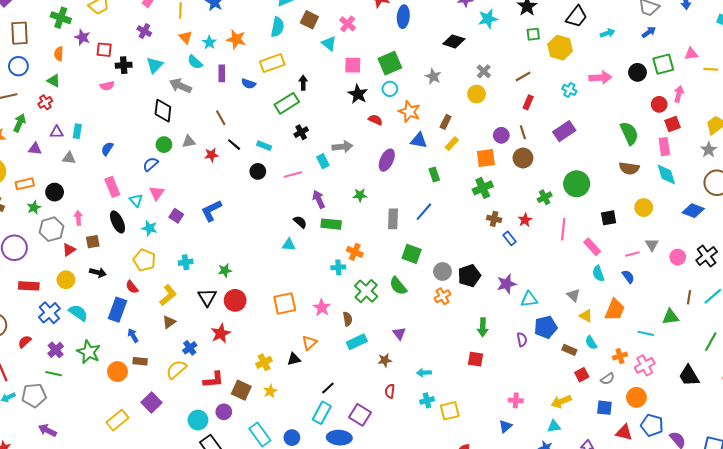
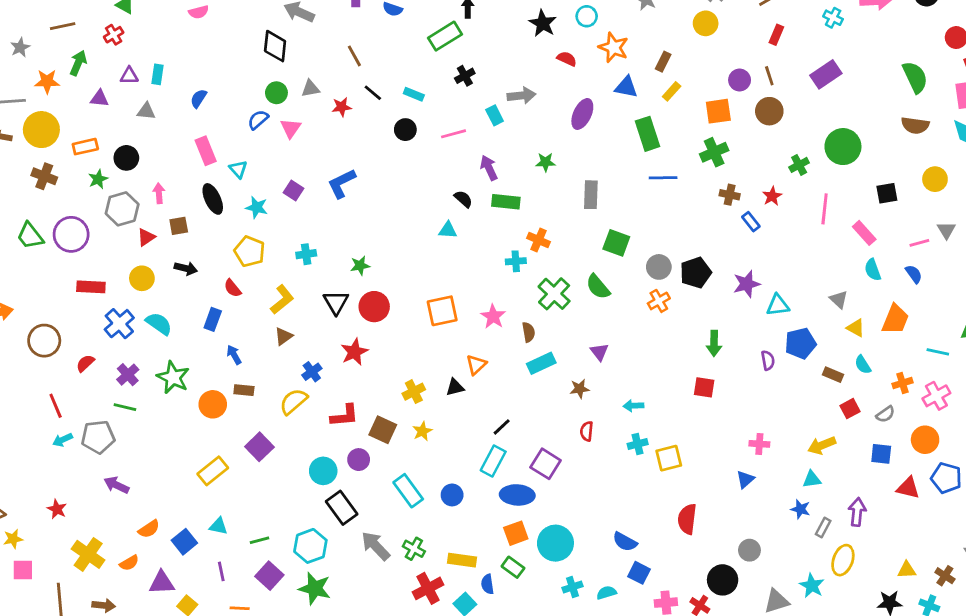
green rectangle: (434, 175) -> (648, 134), size x1.6
pink triangle: (157, 193) -> (291, 128), moved
blue line: (424, 212) -> (663, 178), moved, turned 48
blue rectangle: (118, 310) -> (213, 319), size x0.7

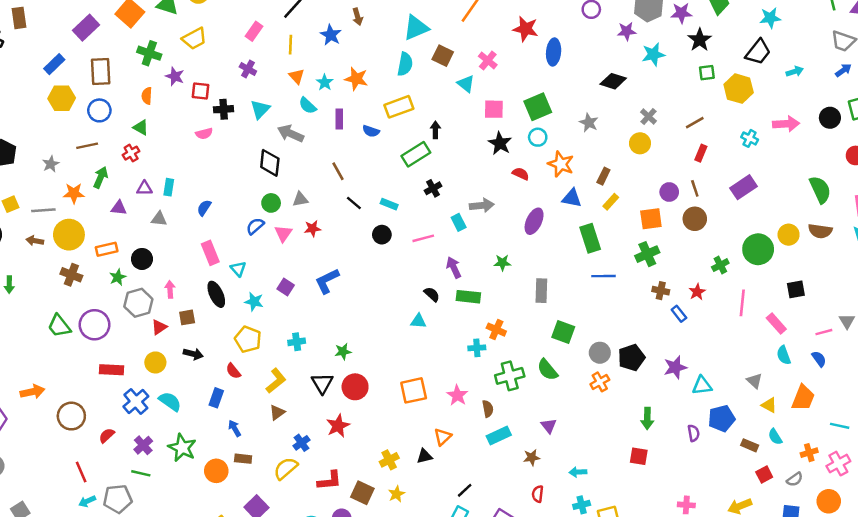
red star: (342, 107) -> (312, 229), moved
yellow circle: (935, 179) -> (789, 235), moved
green cross: (554, 294) -> (510, 376), turned 32

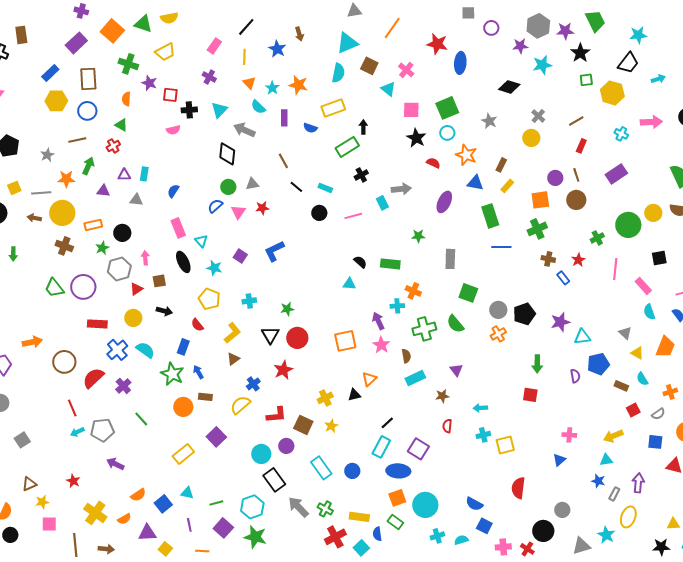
purple arrow: (454, 267) -> (378, 321), moved
red semicircle: (107, 436) -> (93, 378), size x1.6
green star: (182, 448) -> (172, 374), moved
green line: (141, 473) -> (141, 419), moved, turned 35

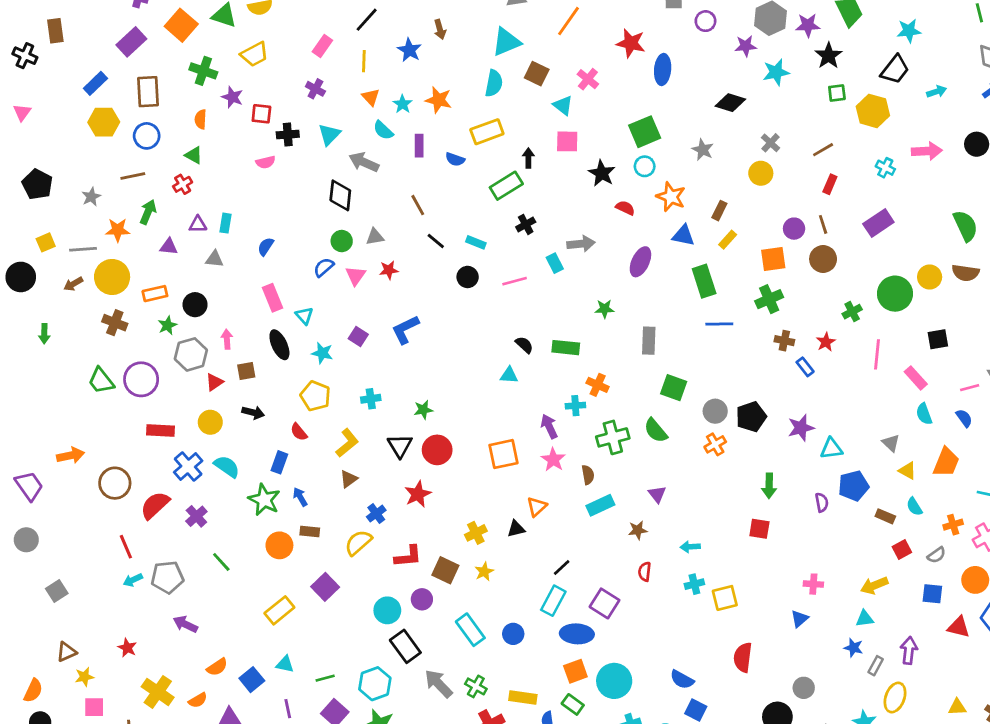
pink square: (411, 110) -> (567, 141), moved
brown arrow: (34, 218) -> (73, 284), turned -40

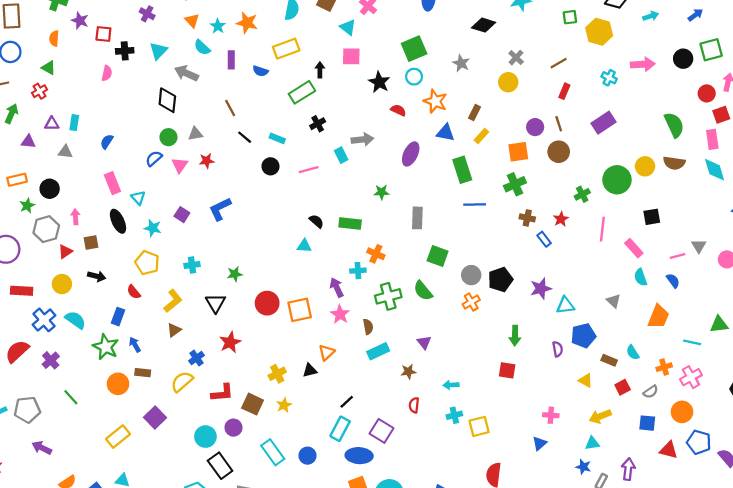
pink semicircle: (266, 162) -> (107, 73), turned -64
red circle: (437, 450) -> (267, 303), moved
yellow triangle: (907, 471) -> (586, 380), moved

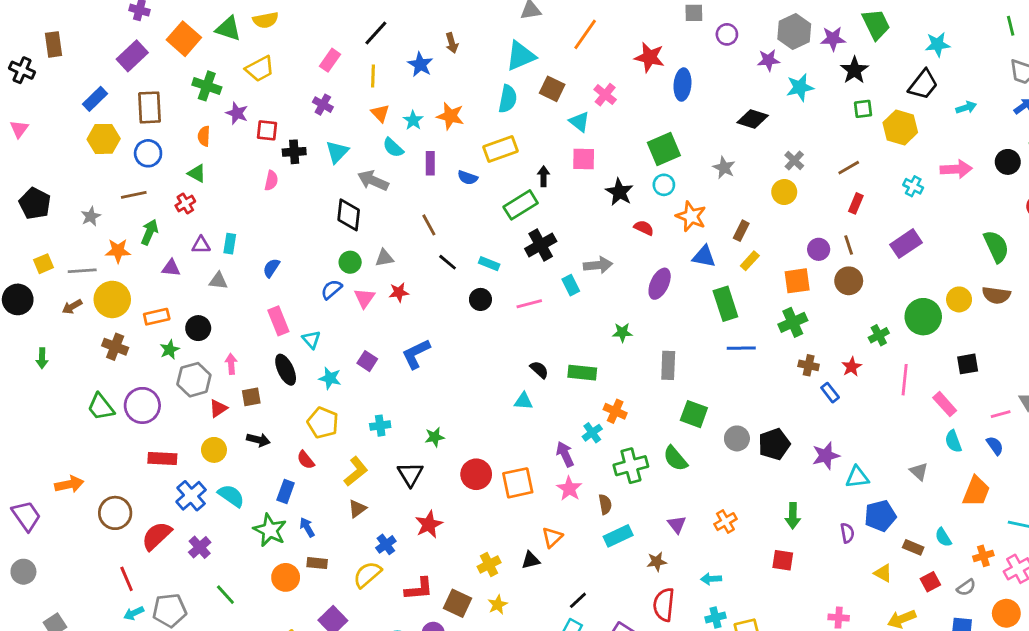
black cross: (318, 124) -> (541, 245), size x1.5
cyan cross: (358, 271) -> (592, 433), turned -32
orange cross: (471, 302) -> (725, 522), moved
red semicircle: (414, 405) -> (664, 605), size x1.6

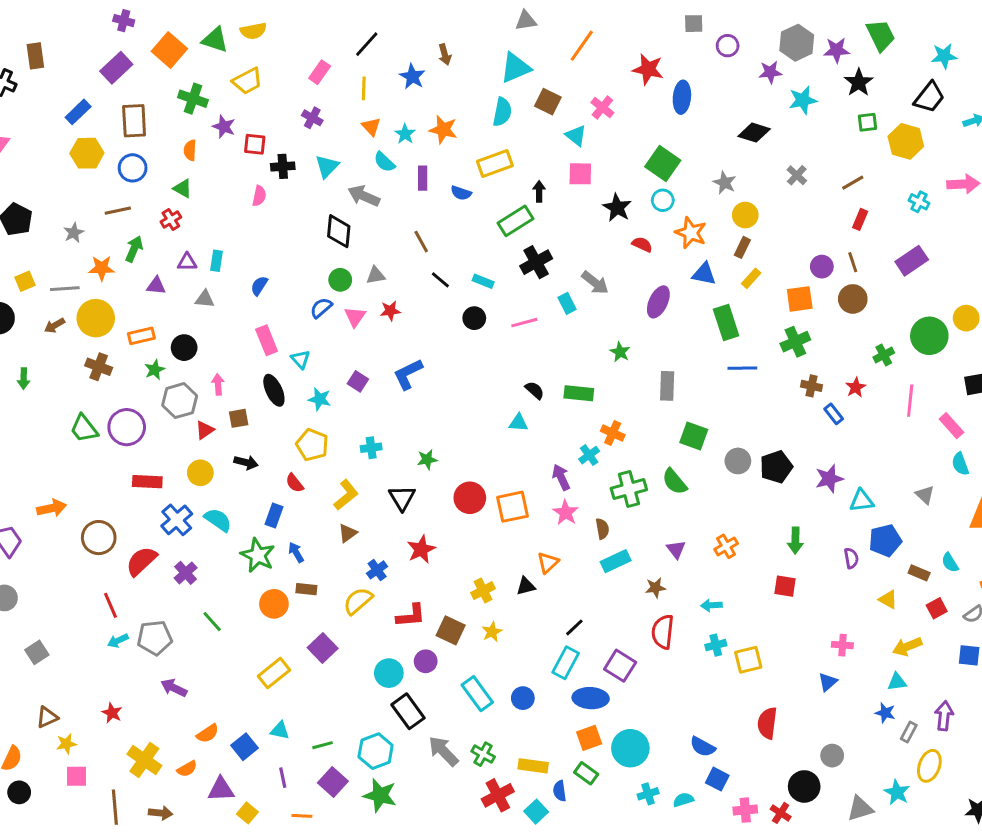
green square: (664, 149) -> (663, 163), turned -32
yellow circle: (784, 192) -> (745, 215), moved
gray arrow: (598, 265) -> (595, 283), turned 44
green star: (622, 332) -> (620, 352), turned 30

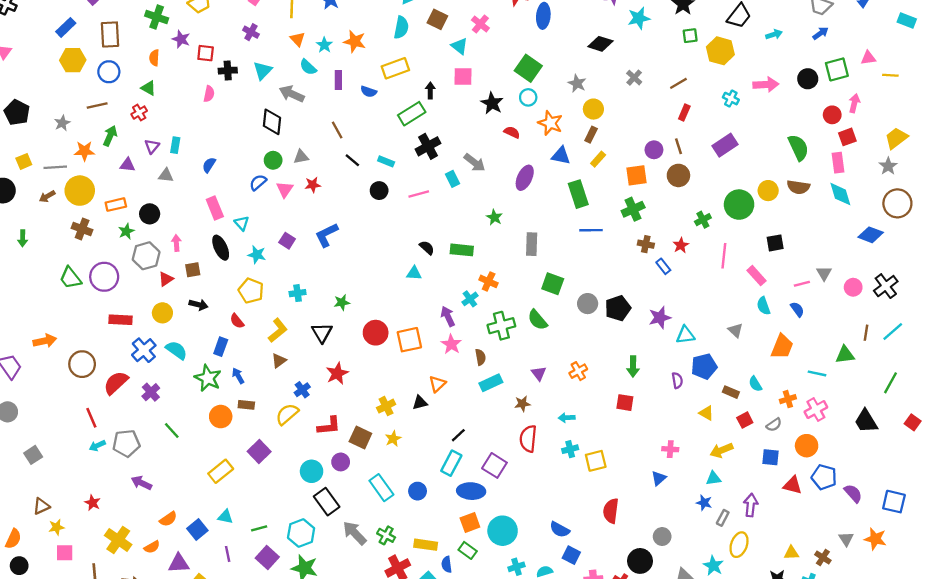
purple triangle: (187, 262) -> (152, 146), turned -49

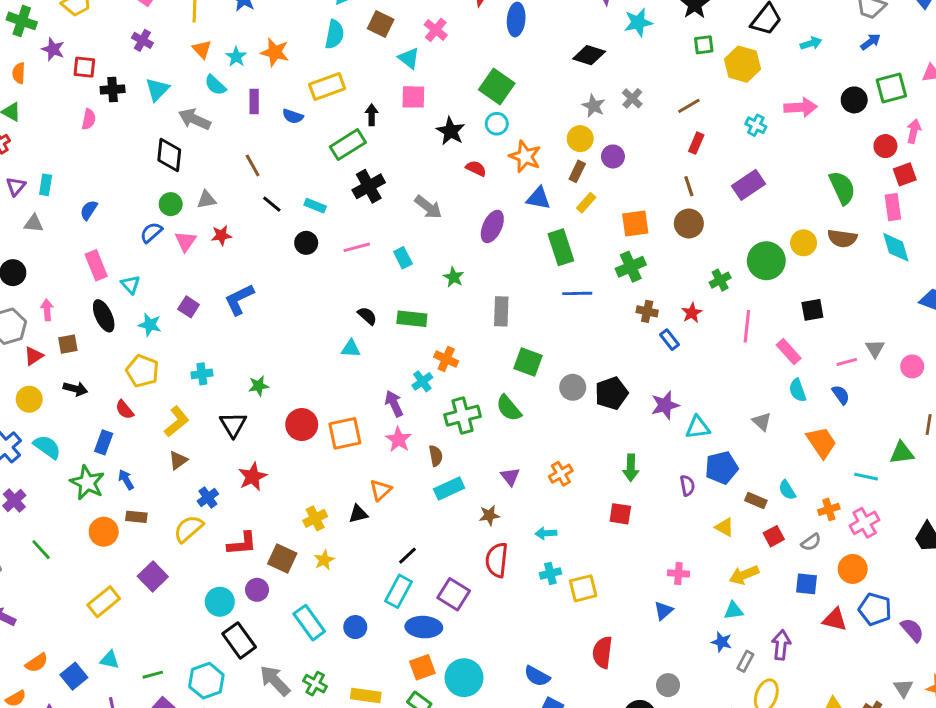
gray star: (577, 83) -> (594, 106), moved
purple circle: (654, 150) -> (613, 156), moved
cyan rectangle: (452, 179) -> (403, 258), moved
orange trapezoid: (782, 347) -> (821, 442), turned -56

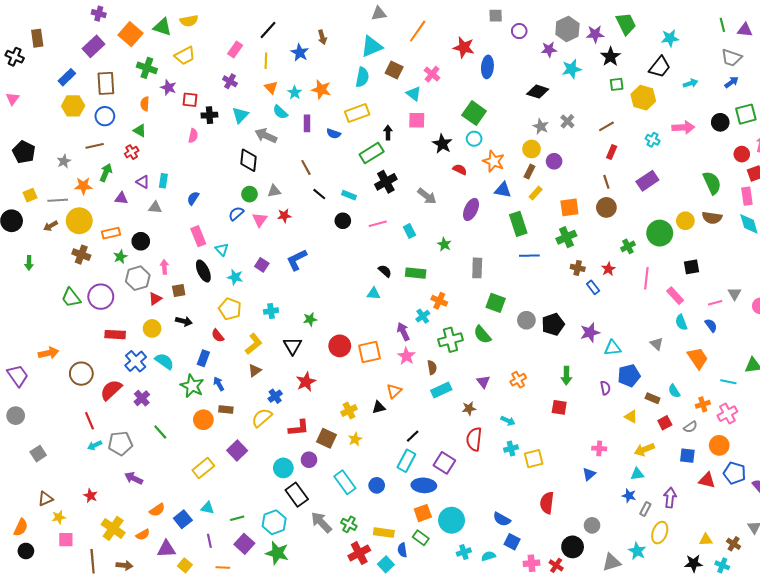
purple triangle: (16, 186) -> (143, 182), turned -40
cyan arrow: (546, 533) -> (508, 421), turned -152

